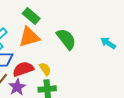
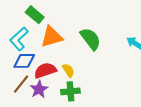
green rectangle: (31, 16) -> (35, 15), moved

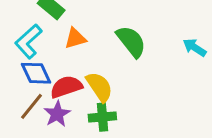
orange triangle: (52, 37) -> (75, 38), size x0.7
blue diamond: (24, 61) -> (36, 73), turned 65
yellow semicircle: (68, 70) -> (99, 87), size x1.5

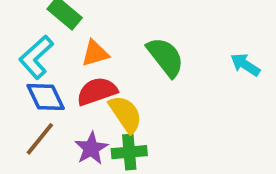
red semicircle: (66, 87) -> (97, 91), moved
purple star: (57, 114) -> (91, 148), moved

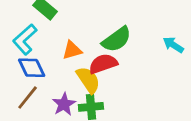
orange triangle: (95, 53) -> (72, 50), moved
green semicircle: (165, 57) -> (117, 39), turned 92
red semicircle: (97, 91) -> (103, 64), moved

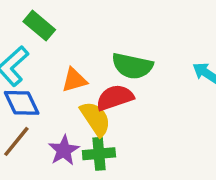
green semicircle: (117, 39) -> (132, 66), turned 48

